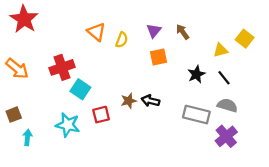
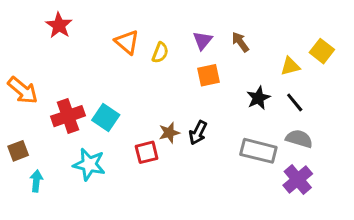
red star: (24, 19) -> (59, 25), moved, size x0.7
red cross: (62, 67) -> (68, 116), moved
black arrow: (150, 101) -> (198, 133), turned -78
red square: (101, 115) -> (147, 152), moved

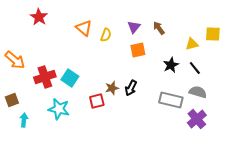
yellow square: (322, 51) -> (213, 34), turned -35

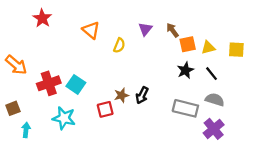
yellow square: (213, 34) -> (236, 50), moved
yellow semicircle: (106, 35) -> (119, 45), moved
orange square: (138, 50) -> (188, 44), moved

